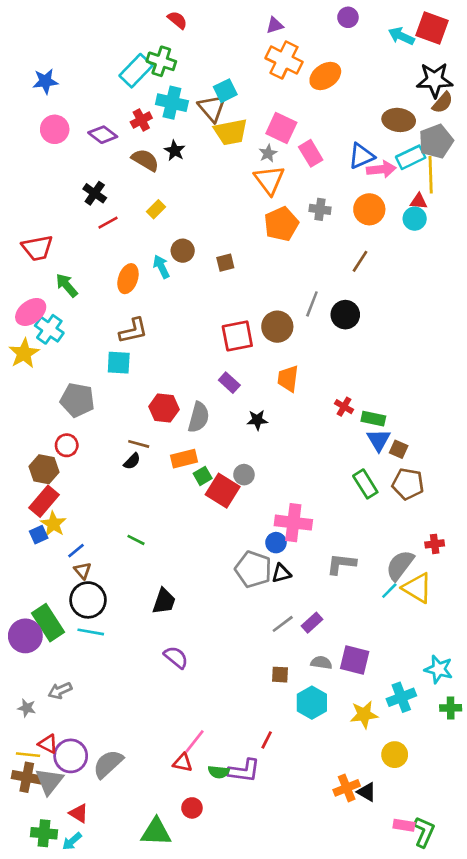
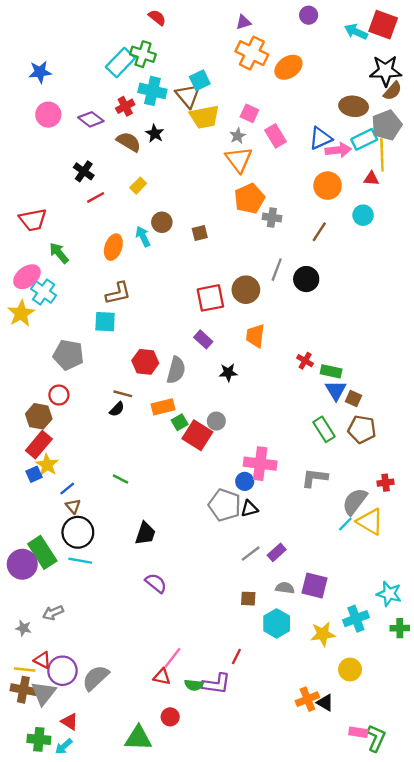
pink square: (281, 128) -> (249, 113), size x0.7
gray cross: (320, 209) -> (272, 218), moved
cyan circle: (415, 219) -> (363, 215), moved
gray L-shape: (341, 564) -> (315, 478), moved

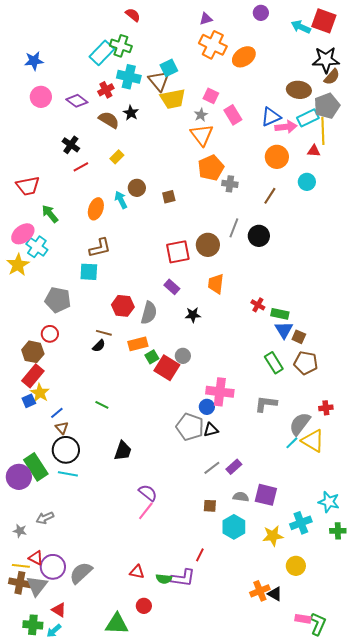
purple semicircle: (156, 583) -> (148, 493), moved
pink line: (173, 658) -> (146, 511), moved

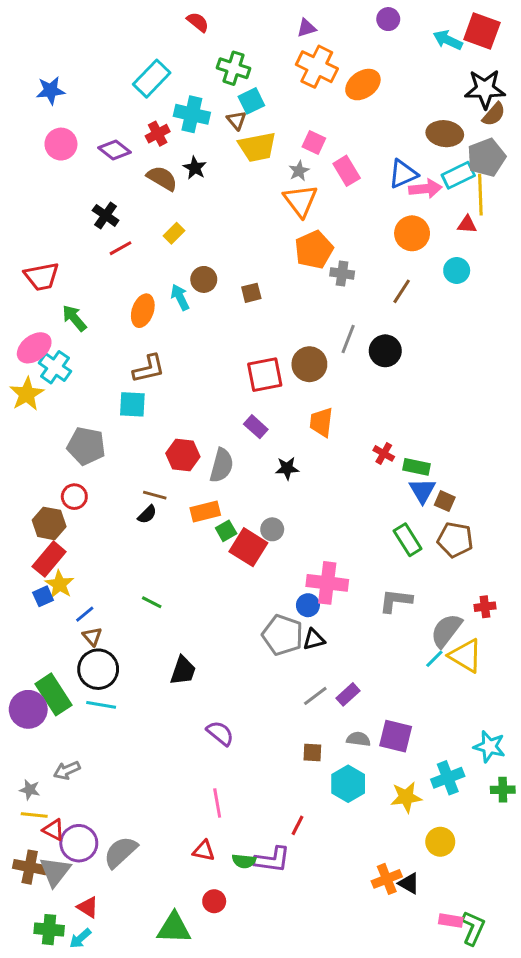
green cross: (121, 46) -> (234, 68), moved
brown triangle: (159, 81) -> (236, 120), size x0.6
pink line: (146, 511) -> (217, 803), moved, turned -48
yellow line: (21, 566) -> (34, 815), moved

